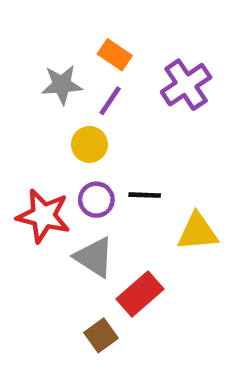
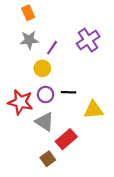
orange rectangle: (115, 55) -> (28, 13), moved, turned 32

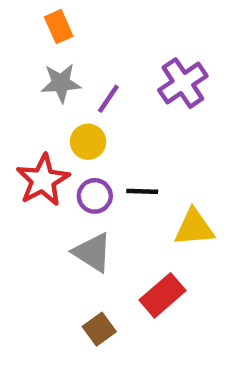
red star: (21, 102) -> (43, 180), moved, turned 30
red rectangle: (66, 139) -> (163, 295), moved

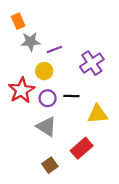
orange rectangle: (59, 27) -> (18, 21), moved
purple cross: (183, 83) -> (92, 63), moved
purple line: (108, 99) -> (54, 49), turned 35

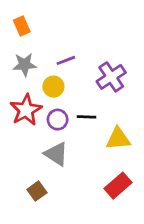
gray star: (31, 42) -> (25, 65), moved
red rectangle: (82, 148) -> (118, 186), moved
brown square: (50, 165) -> (37, 191), moved

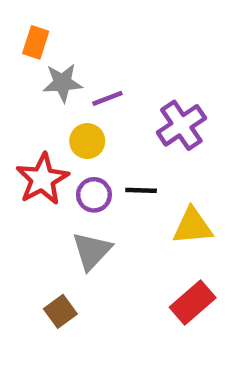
orange rectangle: (22, 26) -> (36, 42), turned 42
gray star: (25, 65) -> (63, 83), moved
gray triangle: (56, 154) -> (92, 251), turned 40

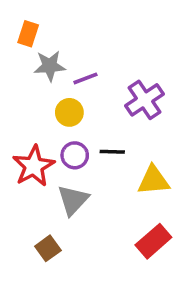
red star: (42, 179) -> (34, 166), moved

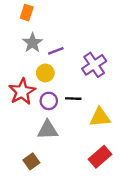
orange rectangle: (28, 34) -> (27, 13), moved
gray star: (50, 66) -> (33, 43), turned -30
red star: (34, 166) -> (22, 92), moved
gray triangle: (73, 200) -> (48, 130), turned 45

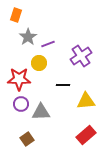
orange rectangle: (27, 13) -> (16, 15), moved
red star: (22, 92) -> (19, 79), turned 30
purple circle: (49, 101) -> (21, 104), moved

